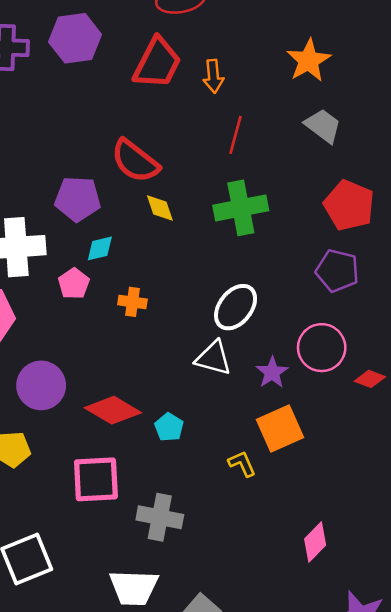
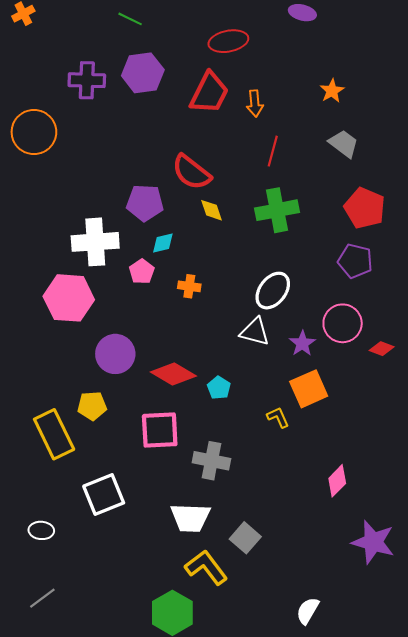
orange star: (309, 60) -> (332, 91), size x0.7

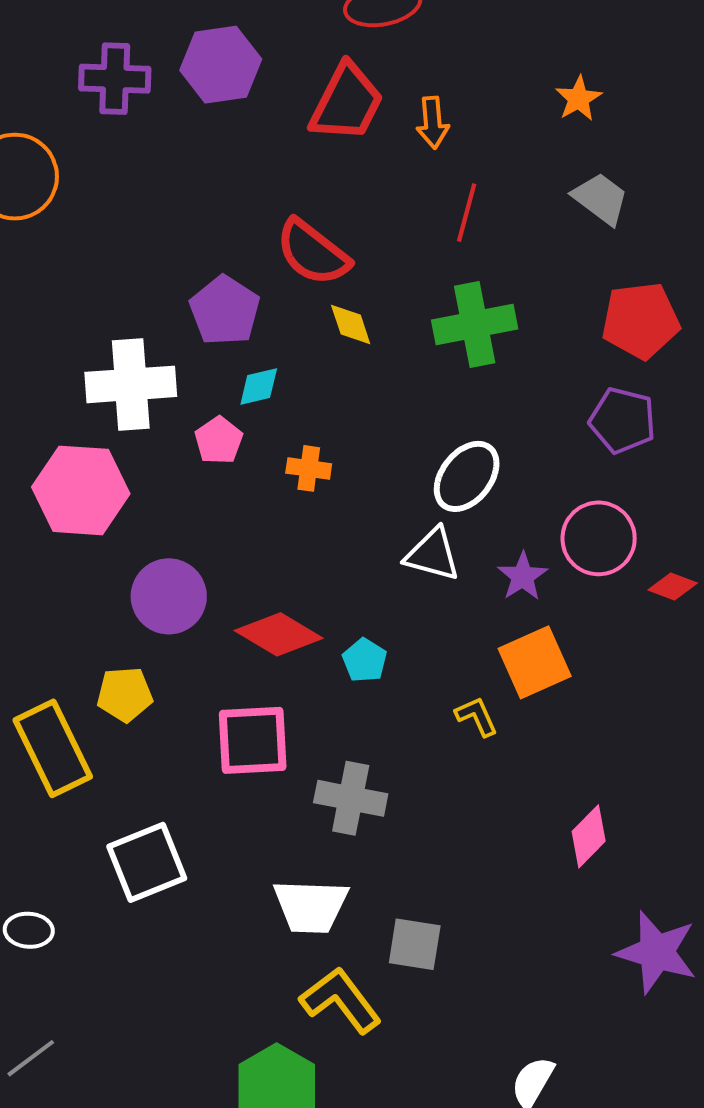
purple pentagon: (145, 203) -> (225, 310), turned 30
red pentagon: (365, 208) -> (641, 320), turned -30
gray square: (245, 538) -> (415, 944), turned -32

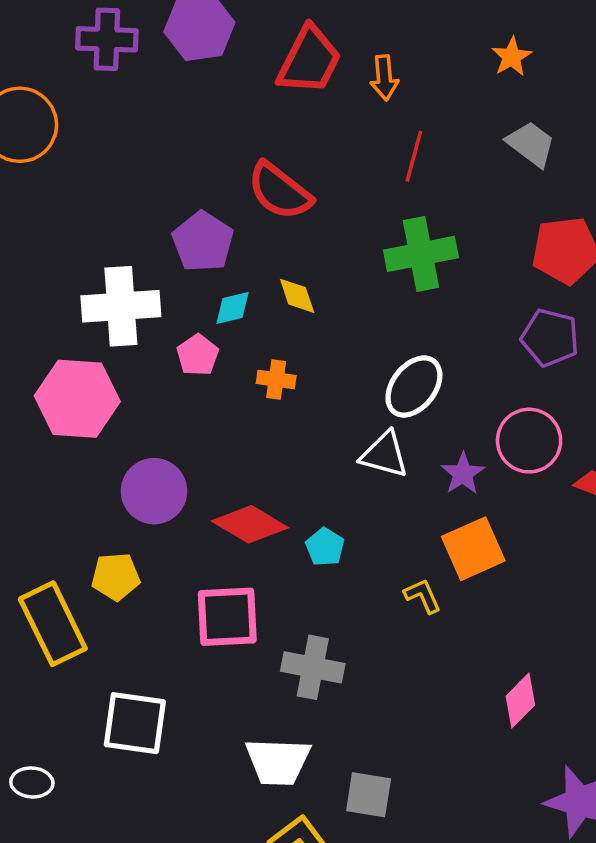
yellow diamond: (351, 324) -> (297, 296), moved
white square: (147, 862) -> (135, 723), turned 30

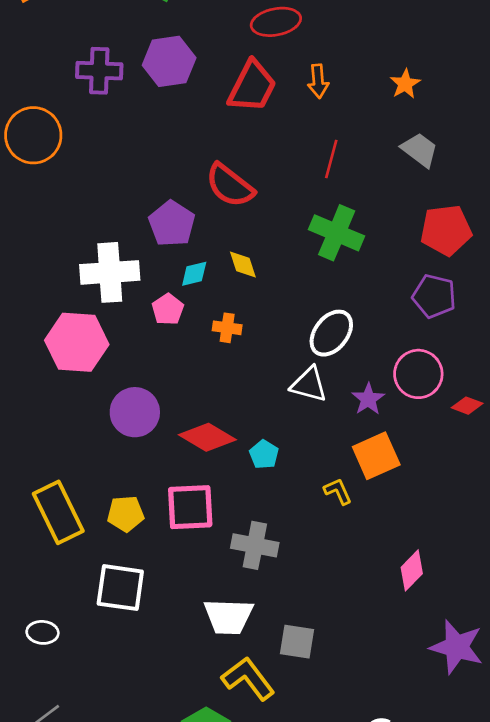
orange arrow: (384, 78) -> (318, 81), moved
green cross: (421, 254) -> (337, 233), turned 34
yellow pentagon: (116, 577) -> (126, 514), moved

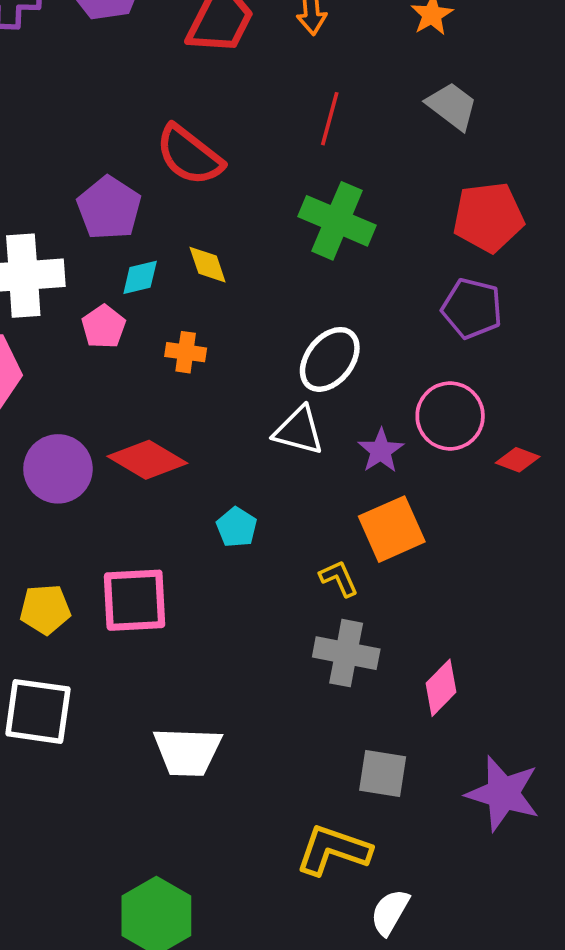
red diamond: (207, 437) -> (147, 460), moved
gray cross: (255, 545) -> (346, 653), moved
gray square: (297, 642) -> (383, 773), moved
yellow L-shape: (248, 679) -> (333, 850), moved, turned -34

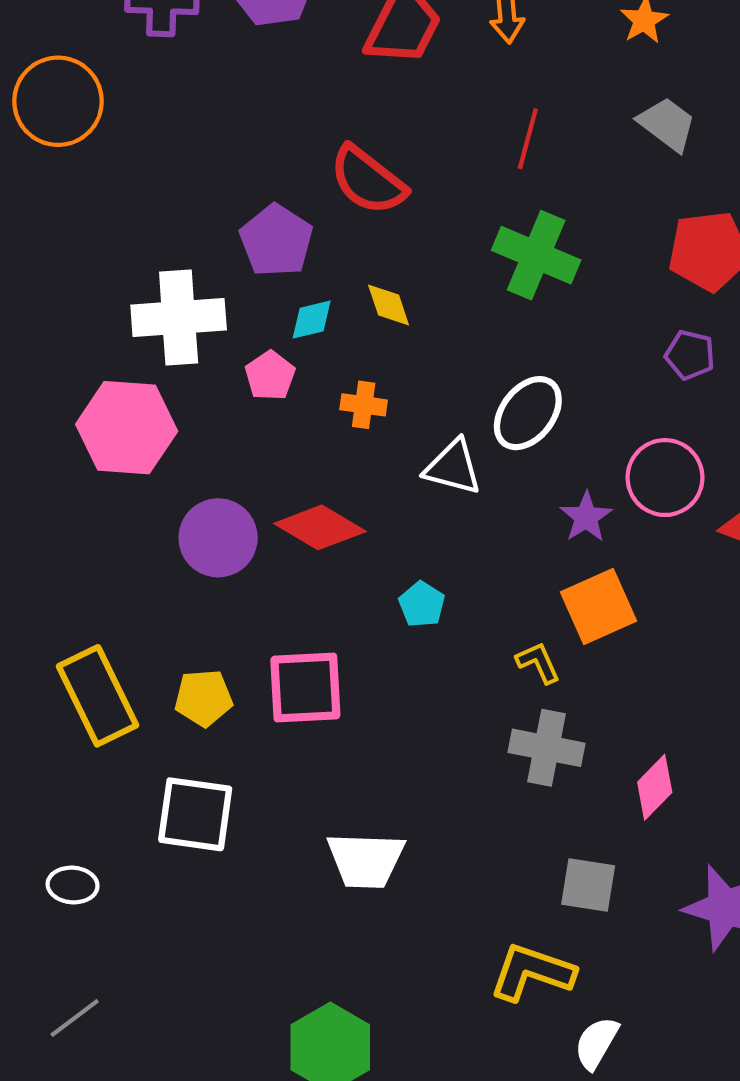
purple pentagon: (472, 308) -> (690, 355), size x0.7
white triangle: (299, 431) -> (453, 467), moved

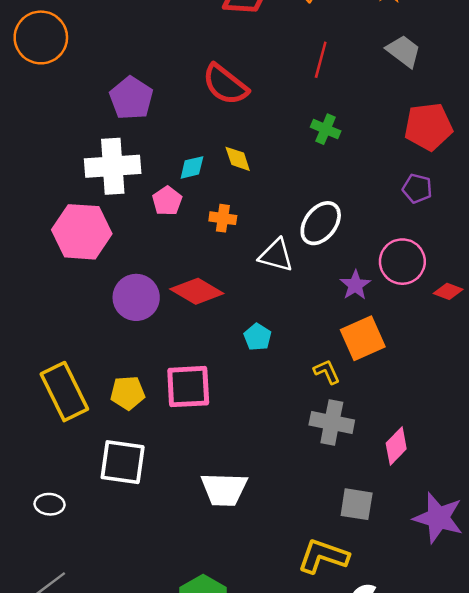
purple pentagon: (276, 241) -> (131, 98), moved
green cross: (536, 255) -> (326, 129), size x0.6

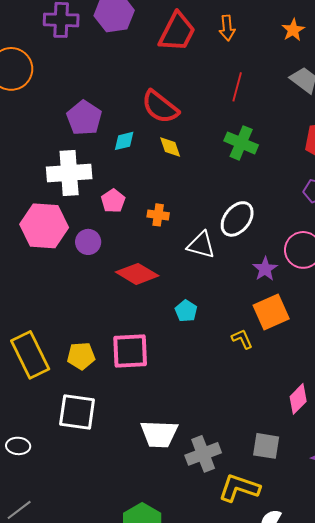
green cross: (326, 129) -> (241, 143), size x1.4
yellow diamond: (238, 159) -> (170, 147), moved
cyan diamond: (192, 167) -> (124, 141), moved
purple circle: (136, 297) -> (88, 242), moved, size x0.7
gray cross: (332, 422) -> (203, 454), moved, turned -32

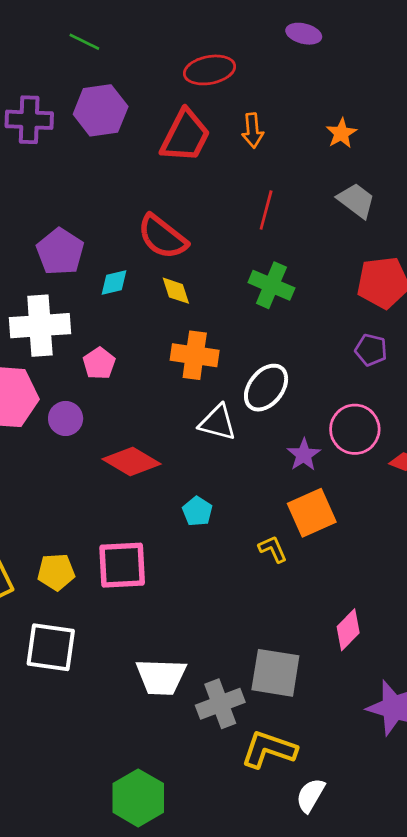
orange cross: (158, 215) -> (195, 355), moved, size x1.6
gray square: (266, 446) -> (275, 673), moved, size x1.4

